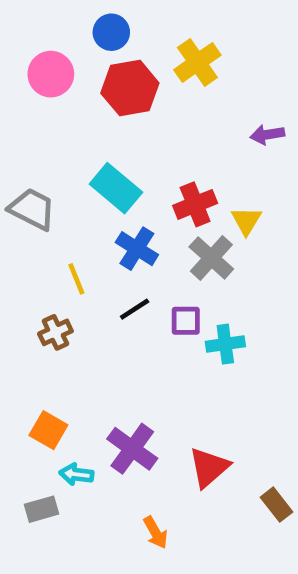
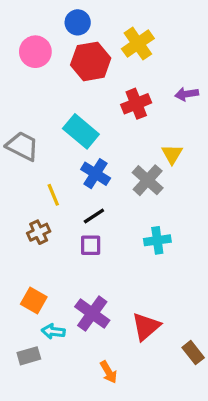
red cross: (195, 204) -> (136, 104), moved
purple square: (186, 321) -> (91, 245), moved

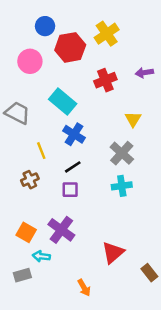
blue circle: (78, 22) -> (45, 26), moved
pink circle: (35, 52) -> (30, 61), moved
gray cross: (148, 180) -> (122, 153), moved
purple cross: (92, 314) -> (61, 230), moved

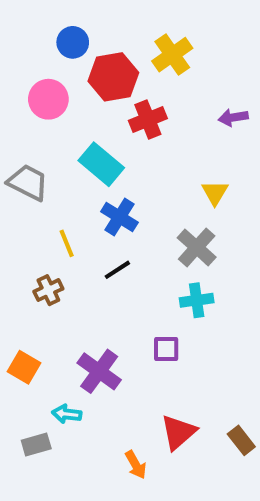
red cross: (105, 80) -> (148, 120), moved
purple square: (70, 190) -> (166, 349), moved
orange square: (26, 232) -> (24, 367), moved
red triangle: (113, 252) -> (178, 432), moved

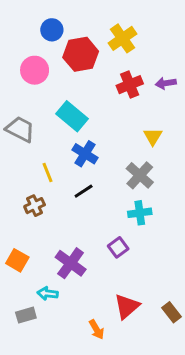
red cross: (148, 120) -> (130, 85), moved
purple square: (166, 349) -> (118, 247), turned -36

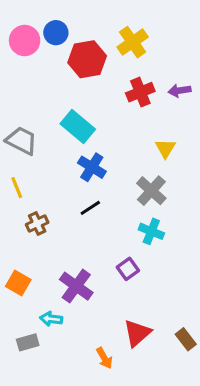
pink circle: (35, 70) -> (25, 40), moved
yellow line: (48, 172) -> (17, 188), moved
cyan cross: (140, 213) -> (151, 231), turned 30

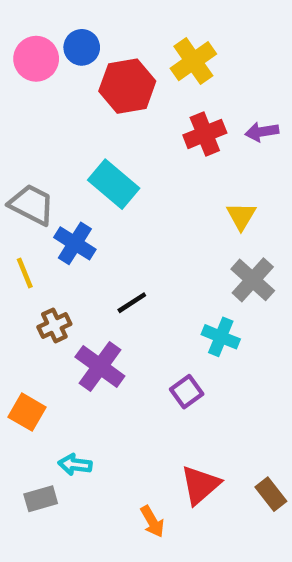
blue cross: (92, 167) -> (75, 243), moved
gray cross: (151, 191) -> (253, 280), moved
purple cross: (76, 286) -> (100, 366), moved

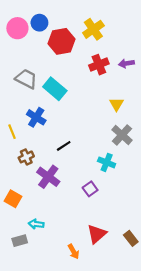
gray trapezoid: (32, 205) -> (26, 79), moved

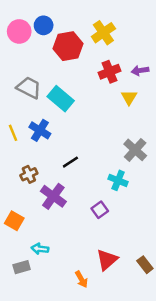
yellow triangle: (117, 104) -> (129, 97), moved
yellow line: (12, 132) -> (13, 133), moved

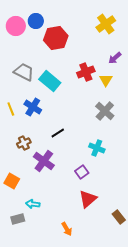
yellow cross: (103, 33) -> (106, 24), moved
purple arrow: (140, 71) -> (115, 58), turned -32
red cross: (110, 72) -> (86, 72), moved
gray cross: (135, 150) -> (105, 111), moved
red triangle: (107, 260) -> (88, 199), moved

